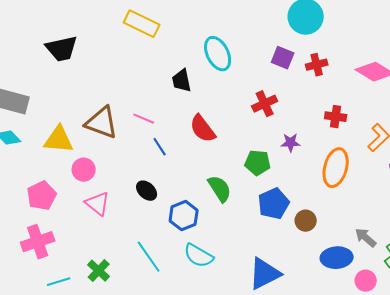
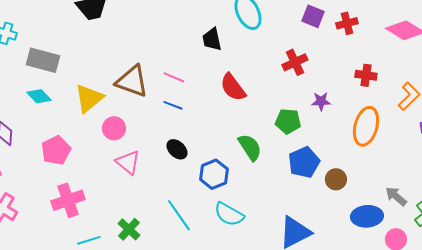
yellow triangle: (59, 140) -> (89, 98), turned -44
blue line: (160, 147) -> (173, 105), moved, turned -36
pink pentagon: (42, 196) -> (56, 150), moved

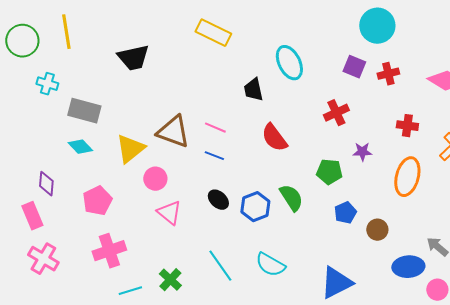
blue pentagon: (304, 162) -> (345, 213), size x0.7
blue hexagon: (214, 174) -> (255, 207), moved

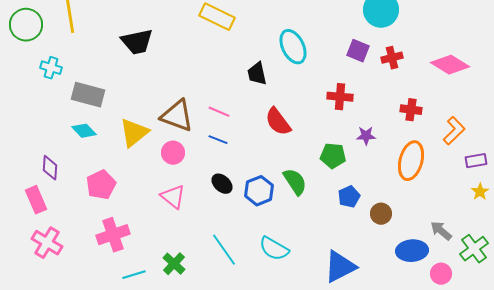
red cross: (336, 113) -> (340, 97), turned 30
pink circle: (155, 179) -> (173, 153), moved

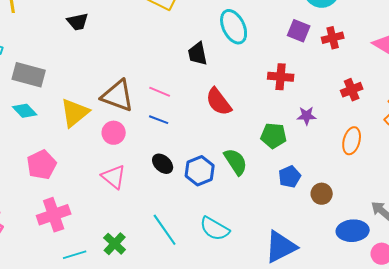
black trapezoid: (137, 42) -> (78, 22), size x0.7
red cross: (411, 110) -> (352, 90), turned -30
orange ellipse: (411, 161) -> (352, 141), size x0.7

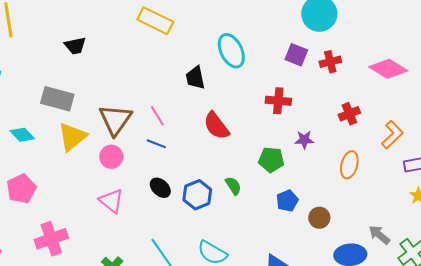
gray rectangle: (29, 75) -> (57, 99), moved
pink line: (160, 92) -> (157, 116), turned 35
brown triangle: (118, 96) -> (115, 120), turned 45
green semicircle: (236, 162) -> (233, 186), size x0.7
pink pentagon: (42, 165) -> (21, 189), moved

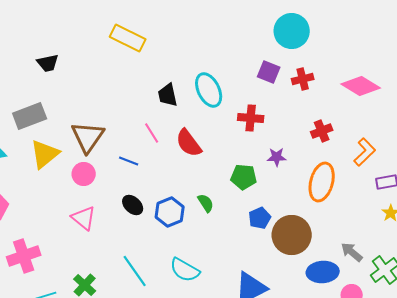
cyan ellipse: (231, 51) -> (209, 90), moved
gray rectangle: (57, 99) -> (30, 116), turned -36
pink line: (157, 116) -> (152, 133), moved
orange ellipse: (349, 165) -> (322, 182), size x1.4
brown circle: (319, 218) -> (292, 235), size x1.8

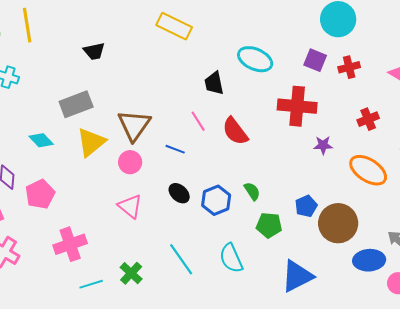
cyan ellipse: (209, 90) -> (255, 59), moved, turned -40
red cross: (251, 118) -> (297, 106), size x1.5
green pentagon: (244, 177) -> (269, 225), moved
orange ellipse: (322, 182) -> (368, 170), turned -72
cyan semicircle: (185, 270) -> (231, 258), turned 36

